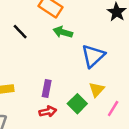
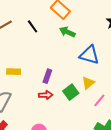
blue triangle: (93, 56) -> (89, 55), turned 50

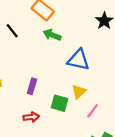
green square: (71, 92) -> (59, 103), turned -35
red arrow: (46, 95) -> (31, 117), moved

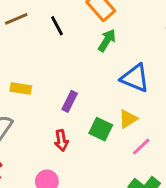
green arrow: (52, 35) -> (107, 40), turned 90
red arrow: (31, 117) -> (61, 140), turned 77

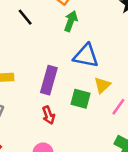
blue triangle: (135, 78) -> (86, 56), moved
purple rectangle: (70, 101) -> (49, 80), size x1.5

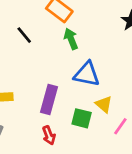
green arrow: (71, 21) -> (71, 39), turned -42
yellow triangle: (102, 85) -> (104, 104), turned -36

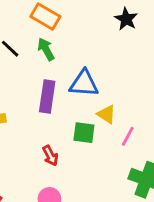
green arrow: (71, 39) -> (46, 49), moved
purple rectangle: (49, 99) -> (47, 97), moved

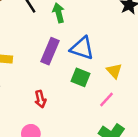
yellow triangle: (106, 114) -> (114, 71), moved
green square: (84, 133) -> (80, 77), moved

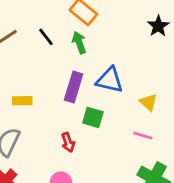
green square: (80, 77) -> (93, 117), moved
pink line: (106, 100) -> (143, 136), turned 70

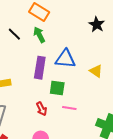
black star: (158, 26) -> (97, 24), moved
pink line: (143, 136) -> (69, 108), moved

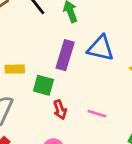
green square: (57, 88) -> (43, 85), moved

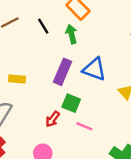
green square: (43, 85) -> (71, 103), moved
red arrow: (60, 110) -> (53, 119), turned 49

